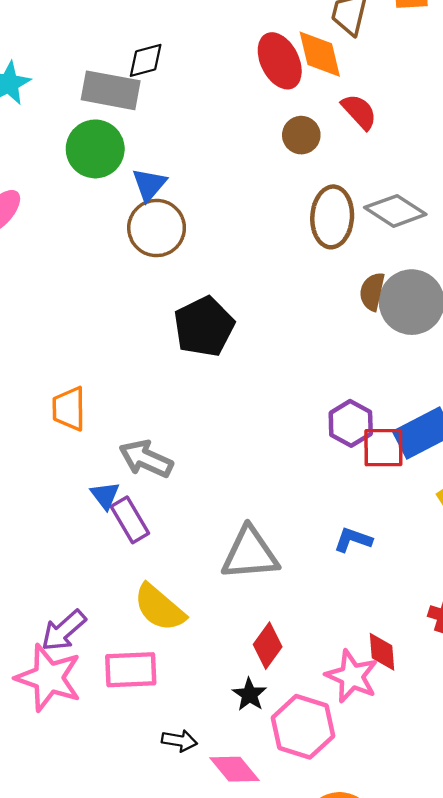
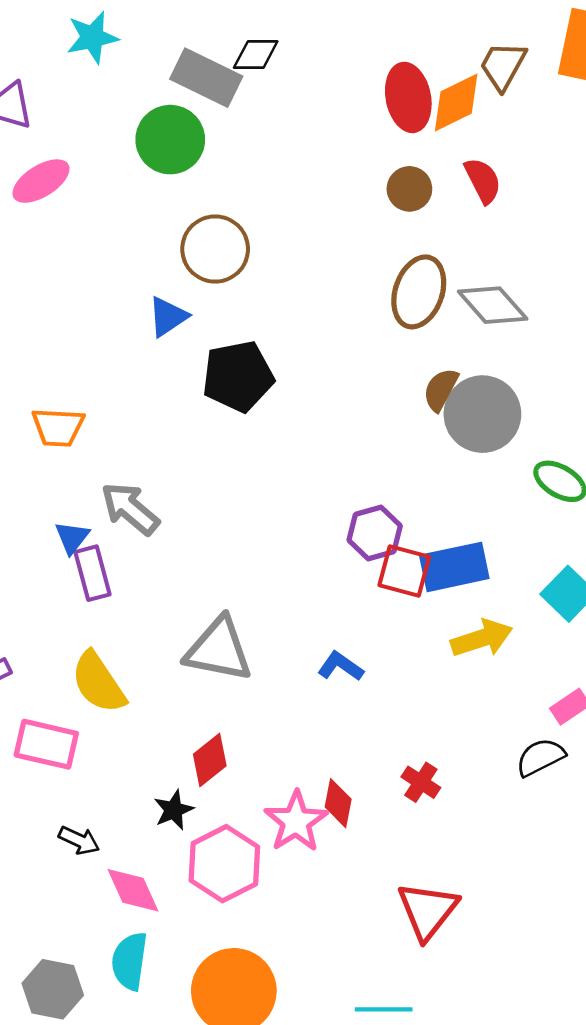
orange diamond: (320, 54) -> (456, 102), turned 62
blue triangle: (149, 185) -> (168, 317), moved
orange trapezoid: (69, 409) -> (58, 427), turned -102

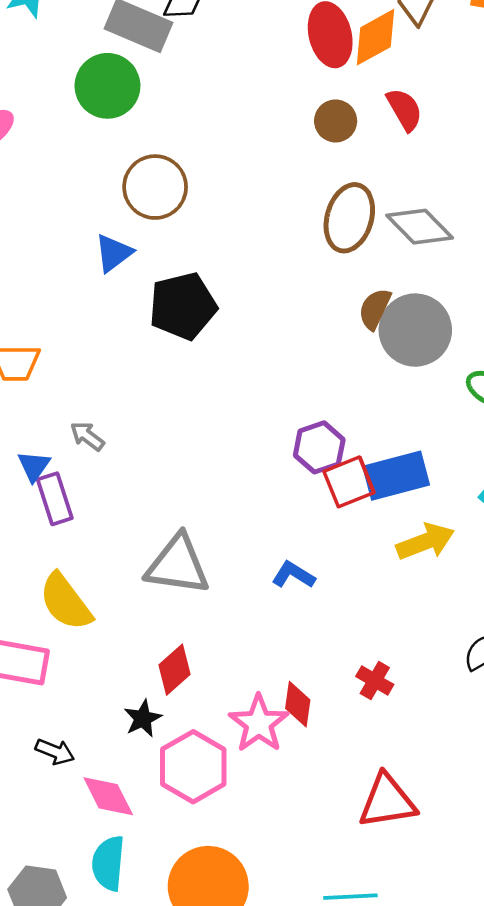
gray arrow: (130, 509) -> (87, 436), size x0.6
red square: (404, 571) -> (349, 482), turned -34
red triangle: (428, 911) -> (387, 801), turned 46

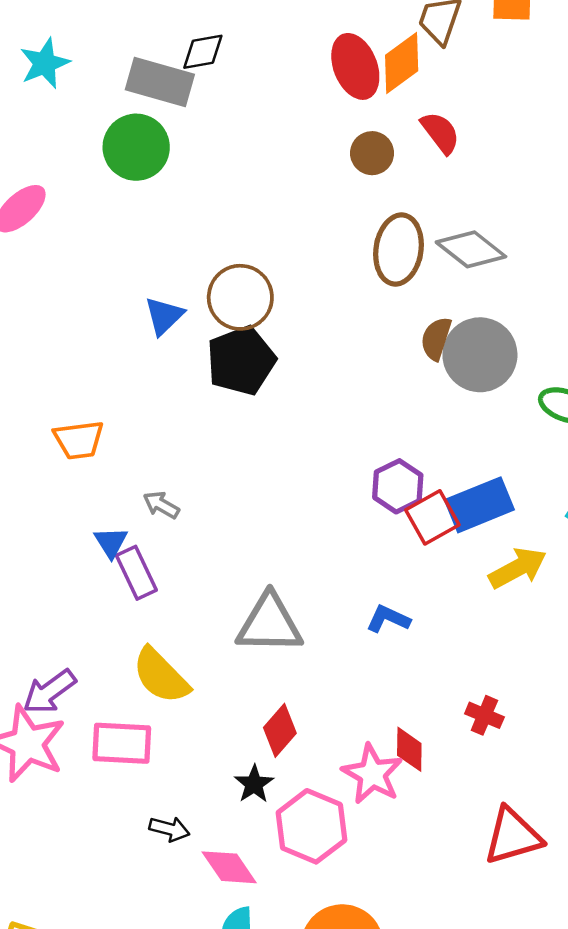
brown circle: (155, 187) -> (240, 297), moved

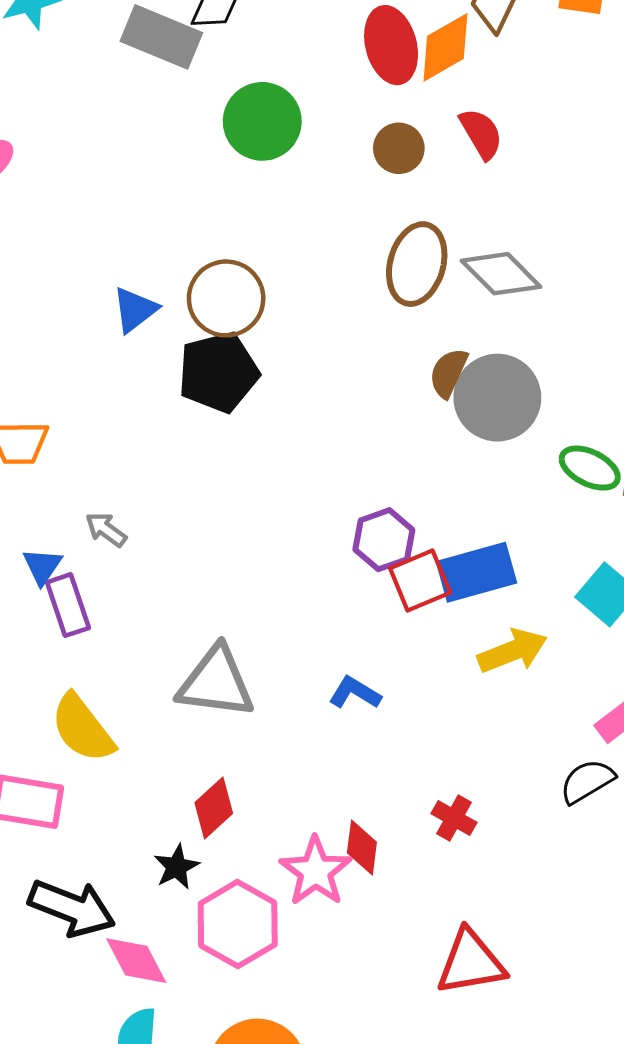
green circle: (136, 147) -> (262, 121), moved
black arrow: (169, 829) -> (72, 908), size x1.8

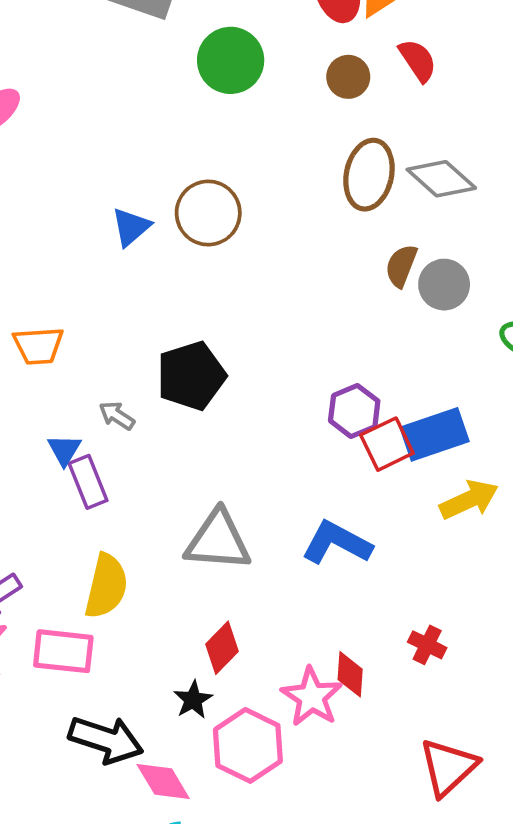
black pentagon: (218, 372) -> (191, 376), moved
gray circle: (497, 398) -> (444, 285), size x0.7
blue L-shape: (355, 693) -> (337, 543), size x1.6
yellow semicircle: (82, 728) -> (106, 586), turned -126
red triangle: (471, 963) -> (448, 767), turned -30

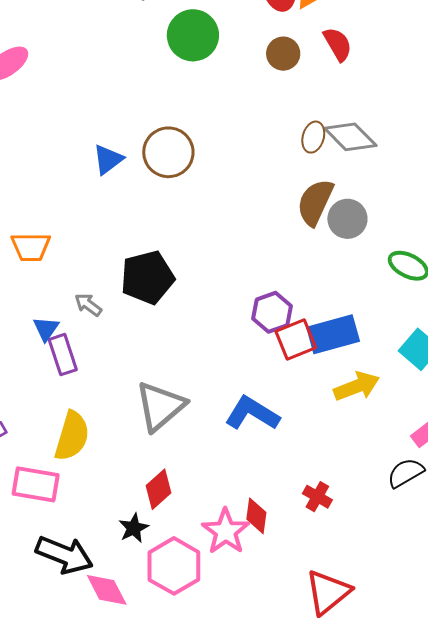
brown ellipse: (369, 175) -> (313, 137), moved, size x0.6
brown semicircle: (401, 266) -> (315, 202), size x1.4
gray triangle: (218, 541) -> (160, 406), turned -48

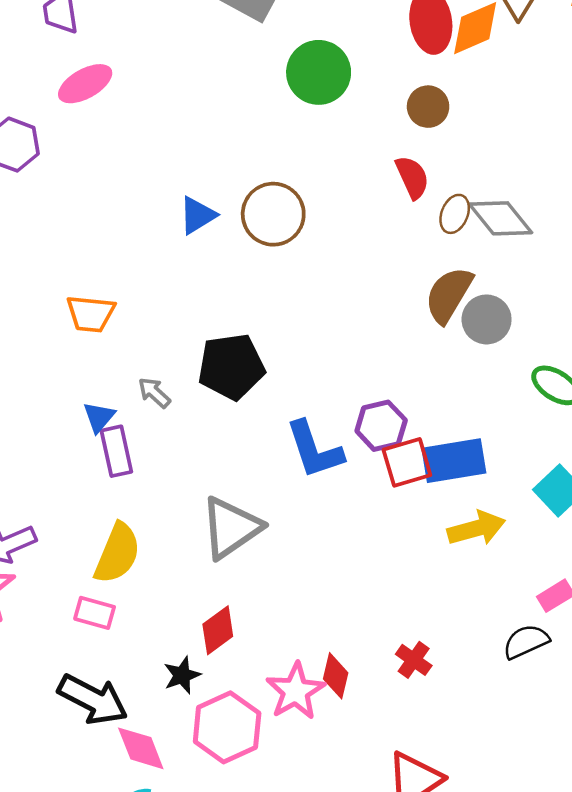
red semicircle: (338, 44) -> (412, 177), moved
blue L-shape: (252, 414) -> (314, 450), moved, turned -146
pink rectangle: (36, 484) -> (95, 613), moved, size x0.7

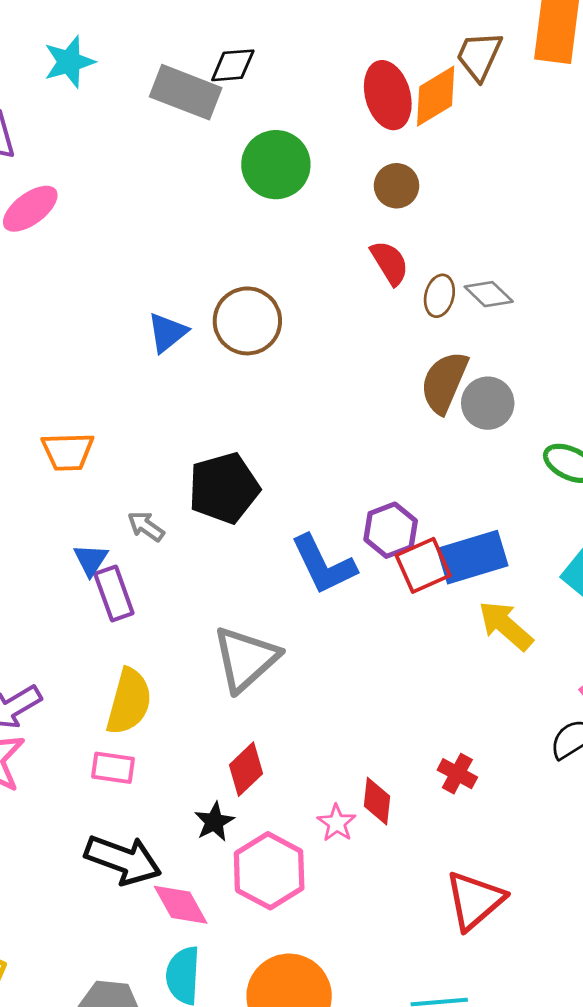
gray diamond: (501, 218) -> (489, 294), size x0.7
yellow arrow: (476, 528) -> (506, 626), turned -116
pink star: (296, 691) -> (337, 823), size x0.6

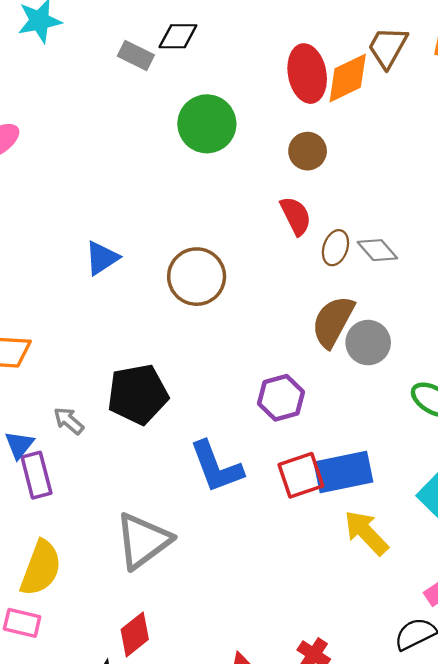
gray rectangle: (186, 92) -> (136, 55), size x0.6
brown circle: (247, 321) -> (197, 277), moved
purple hexagon: (391, 530) -> (281, 398), moved

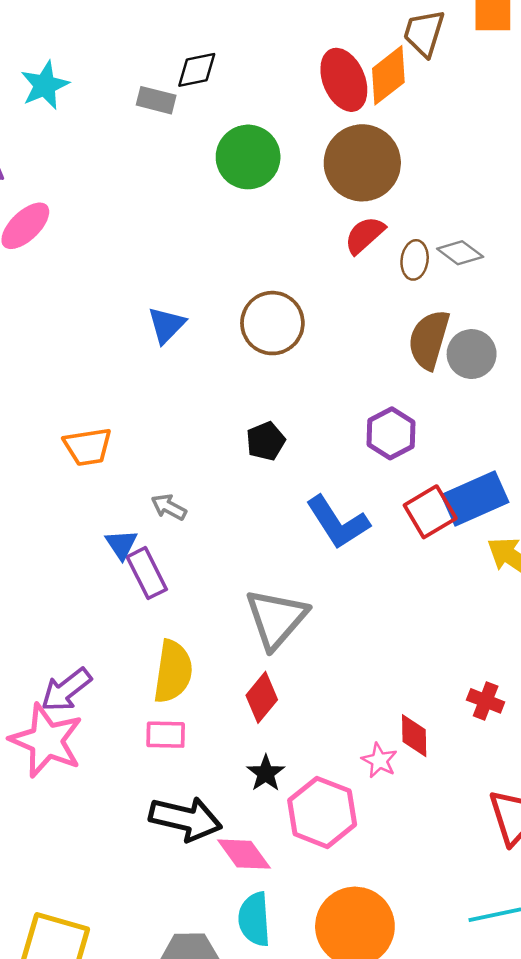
brown circle: (308, 151) -> (362, 163), size x1.8
red semicircle: (296, 216) -> (365, 235), turned -93
black pentagon: (138, 394) -> (266, 441), moved, size x0.6
red diamond: (135, 634) -> (262, 697), moved

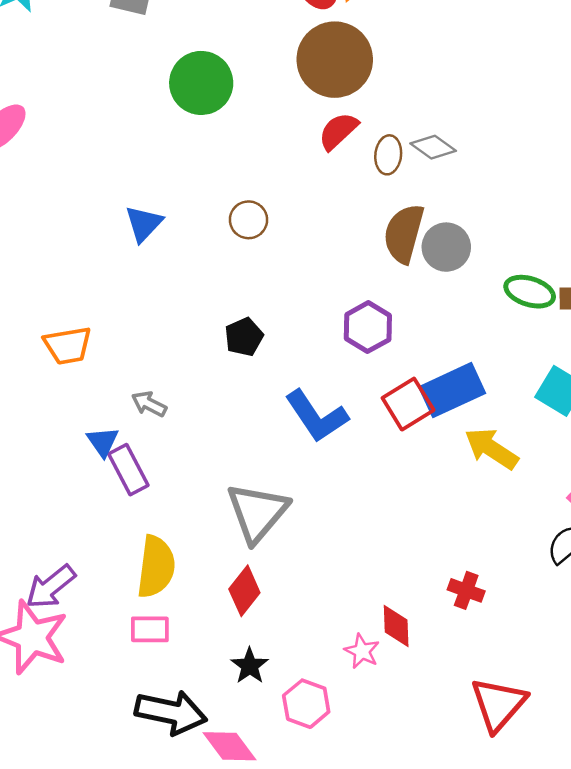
green circle: (248, 157) -> (201, 83), moved
brown circle: (272, 323) -> (249, 220), size x0.6
pink hexagon: (322, 812) -> (306, 704), size x0.7

